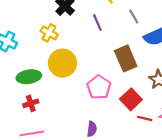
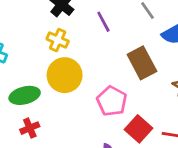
yellow cross: (49, 33) -> (58, 40), moved
red square: (131, 99) -> (139, 129), moved

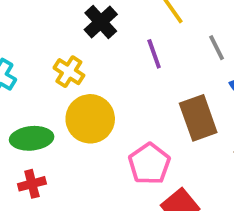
yellow cross: (58, 40) -> (69, 72), moved

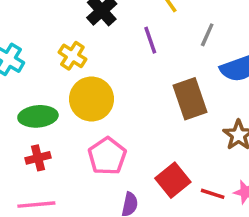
gray line: (217, 48) -> (207, 35), turned 50
pink pentagon: (149, 164) -> (107, 156), moved

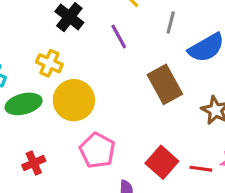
green ellipse: (38, 116) -> (24, 104), moved

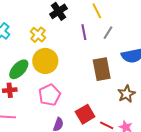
gray line: (171, 23) -> (108, 33), moved
green ellipse: (24, 104) -> (19, 69), moved, turned -50

